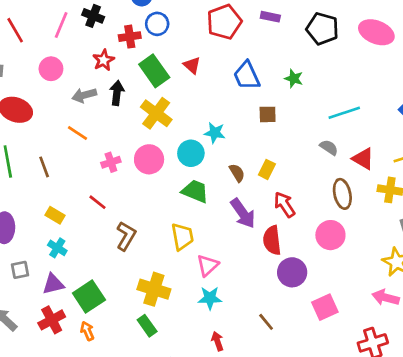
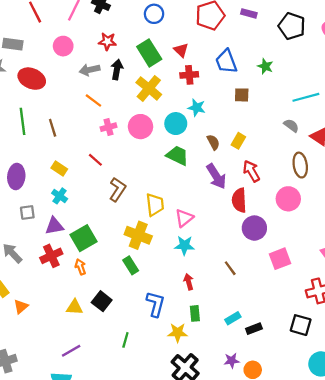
red cross: (130, 37) -> (189, 75), moved
red star: (104, 60) -> (107, 41), turned 30
orange line: (77, 133) -> (93, 100), moved
yellow trapezoid: (182, 237) -> (155, 205), moved

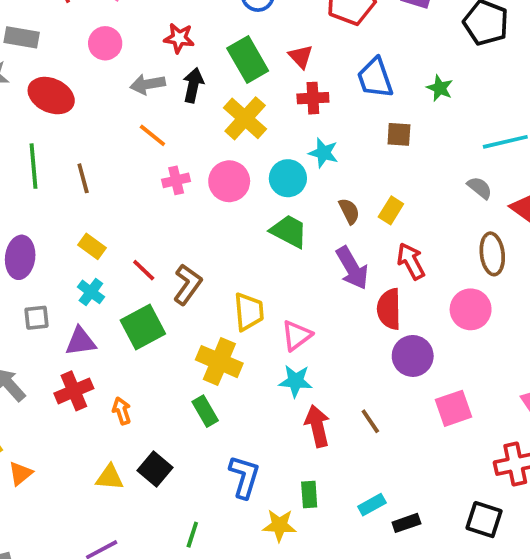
red line: (95, 160) -> (144, 270), moved
green square: (83, 238) -> (143, 327), moved
red arrow: (189, 282) -> (317, 426), moved, size x1.5

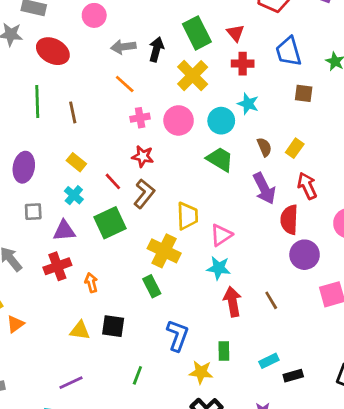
red star: (179, 38) -> (143, 156), moved
black square: (155, 469) -> (113, 326), turned -35

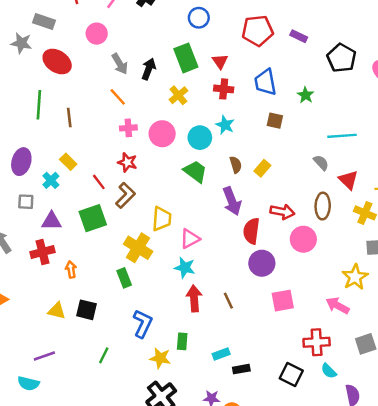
gray arrow: (123, 47) -> (120, 64), turned -120
yellow cross: (193, 76) -> (178, 95), size x0.7
red arrow: (307, 186) -> (282, 212), moved, turned 120
cyan cross: (74, 195) -> (51, 180), moved

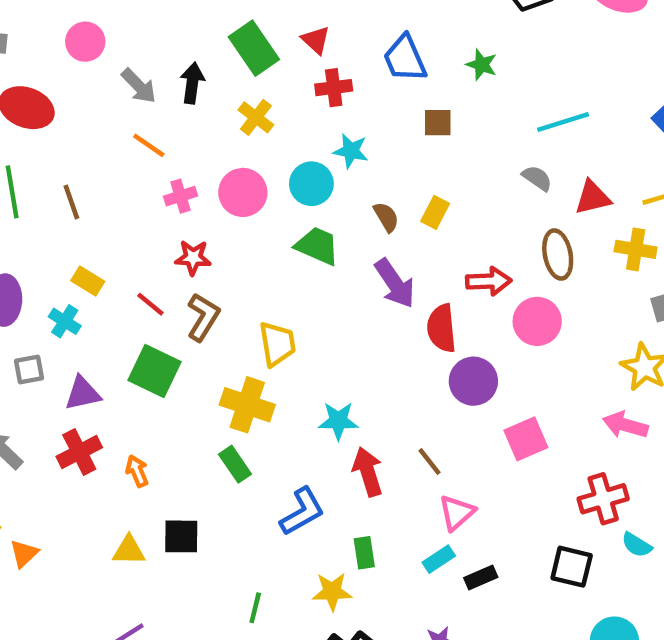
red triangle: (348, 180) -> (593, 197), turned -45
green square: (93, 218) -> (154, 371), turned -32
pink triangle: (190, 239) -> (457, 513), moved
blue L-shape: (143, 324) -> (302, 512), moved, turned 48
green line: (104, 355) -> (255, 608), moved

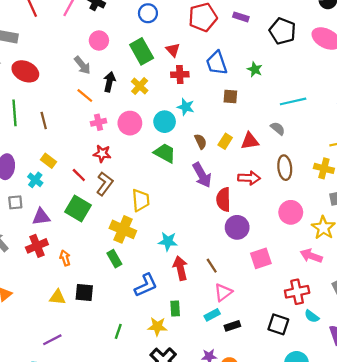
pink circle: (85, 42) -> (99, 41), moved
black arrow: (192, 83) -> (109, 82), moved
red triangle: (593, 197) -> (250, 141), moved
pink circle: (537, 321) -> (291, 212), moved

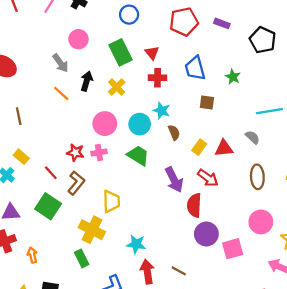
pink cross: (99, 122) -> (99, 153), moved
brown semicircle: (201, 141) -> (174, 132), moved
red arrow: (249, 178) -> (208, 178), moved, turned 30
pink square: (261, 258) -> (233, 249), moved
brown line: (212, 266) -> (179, 271), turned -32

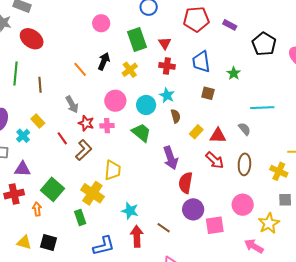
gray arrow: (60, 63) -> (72, 105), moved
red arrow: (208, 178) -> (215, 160), moved
green square: (48, 206) -> (52, 189), moved
brown line: (179, 271) -> (164, 228), moved

